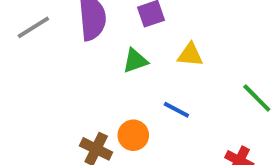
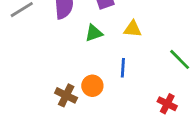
blue line: (176, 110) -> (123, 68), turned 66

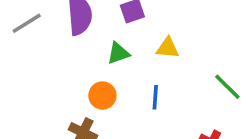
orange circle: (92, 86) -> (102, 96), moved

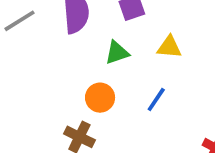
blue line: (155, 97) -> (156, 99), turned 30

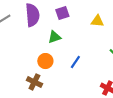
yellow triangle: (169, 47) -> (97, 21), moved

